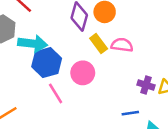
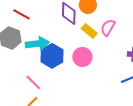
pink semicircle: (122, 45) -> (108, 28), turned -54
pink line: (56, 93) -> (33, 82), moved

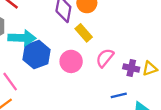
pink semicircle: (108, 28) -> (105, 58), moved

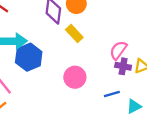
pink semicircle: (105, 58) -> (118, 50), moved
pink circle: (71, 61) -> (75, 77), moved

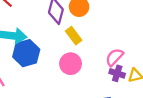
pink circle: (75, 77) -> (71, 64), moved

